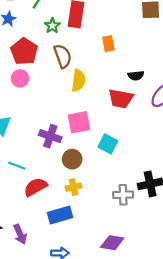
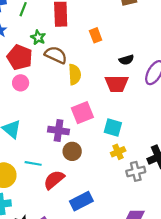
green star: (52, 26) -> (38, 37), moved
brown semicircle: (63, 56) -> (56, 55), turned -35
brown circle: (72, 159) -> (72, 151), moved
yellow cross: (74, 187) -> (118, 152), moved

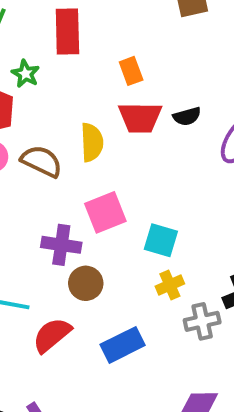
brown semicircle: (56, 55) -> (41, 161), moved
red trapezoid: (117, 84) -> (140, 118), moved
blue rectangle: (81, 201) -> (123, 345), moved

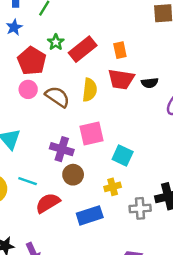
red rectangle: (67, 32) -> (83, 49), moved, turned 44
yellow cross: (170, 285) -> (113, 187), moved

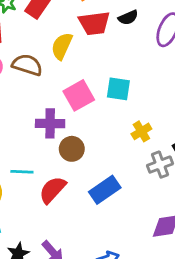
yellow semicircle: (90, 90) -> (62, 46), turned -145
cyan square: (123, 156) -> (118, 89), moved
yellow cross: (113, 187) -> (141, 131), moved

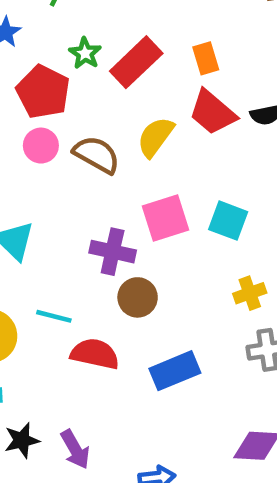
red trapezoid: (94, 23) -> (212, 112), turned 36
red semicircle: (53, 190) -> (95, 354), turned 48

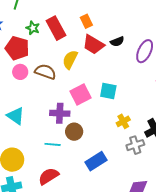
red rectangle: (136, 62) -> (56, 28), turned -65
cyan line: (54, 316) -> (53, 144), moved
red semicircle: (95, 354) -> (49, 176), moved, turned -35

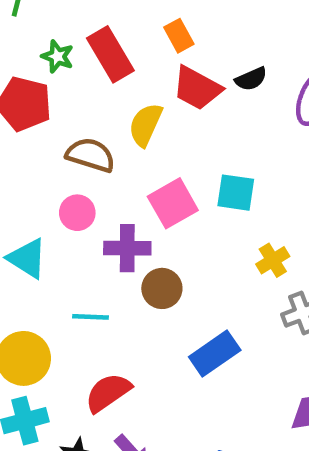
pink circle: (20, 72) -> (77, 213), moved
cyan line: (53, 144) -> (90, 317), moved

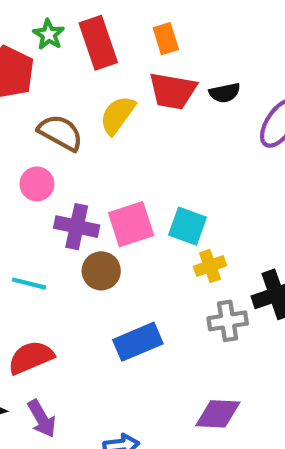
red trapezoid: (197, 88) -> (173, 91), turned -30
cyan square: (236, 193) -> (187, 226), moved
pink square: (173, 203) -> (131, 224), moved

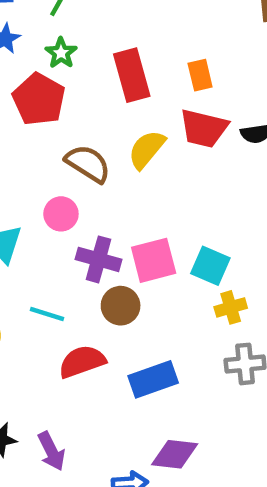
green star: (49, 34) -> (61, 53), moved
red semicircle: (31, 357) -> (82, 362), moved
purple diamond: (218, 414) -> (175, 454), moved

